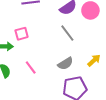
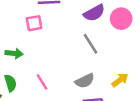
pink square: (22, 34) -> (34, 23), moved

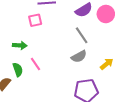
gray semicircle: (85, 81) -> (79, 56), moved
pink line: (42, 82) -> (36, 64), moved

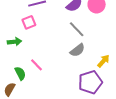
green arrow: (20, 45) -> (14, 42), moved
yellow arrow: (107, 64) -> (103, 61), moved

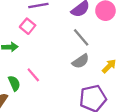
pink square: (29, 22) -> (28, 26), turned -32
yellow arrow: (103, 61) -> (109, 66), moved

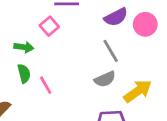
yellow arrow: (109, 66) -> (138, 91), size x1.5
green semicircle: (14, 83) -> (24, 74), moved

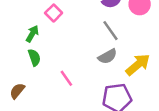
green arrow: (24, 47) -> (32, 34), turned -63
pink line: (46, 85) -> (66, 78), moved

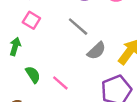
gray line: (111, 31) -> (78, 27), moved
green semicircle: (34, 57) -> (33, 75), moved

